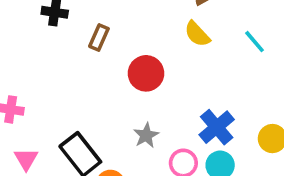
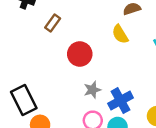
gray star: (146, 135) -> (92, 90), moved

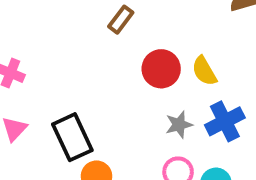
yellow semicircle: (120, 34) -> (204, 71), moved
blue cross: (120, 101) -> (225, 121), moved

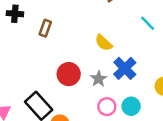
red circle: (161, 69) -> (69, 74), moved

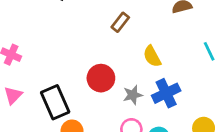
brown rectangle: (45, 28) -> (120, 22), moved

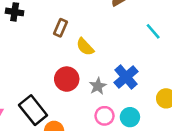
brown rectangle: (120, 22) -> (60, 28), moved
yellow semicircle: (152, 56) -> (85, 47), moved

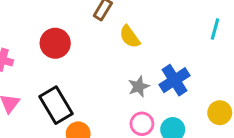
cyan line: (153, 31) -> (215, 29), turned 48
red circle: (67, 79) -> (55, 43), moved

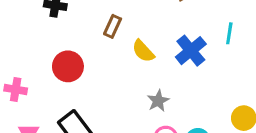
blue cross: (174, 80) -> (191, 51), moved

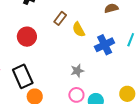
yellow semicircle: (143, 51) -> (79, 29), moved

